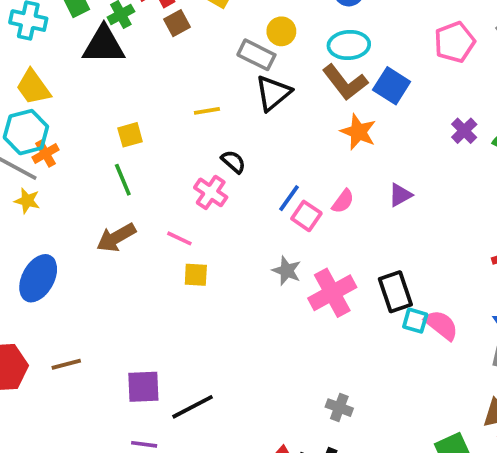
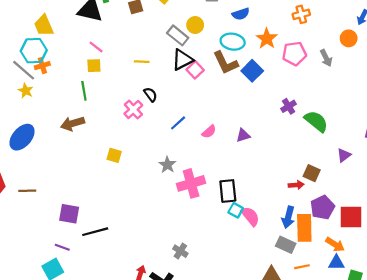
orange star: (358, 132) -> (267, 39), moved
pink square: (306, 216) -> (195, 70), moved
pink line: (179, 238) -> (96, 47), moved

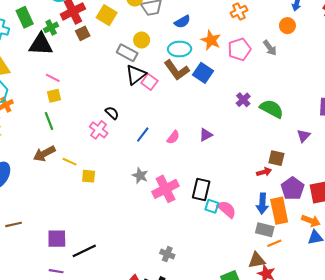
yellow line: (142, 62) -> (70, 162), moved, turned 32
black rectangle: (228, 191) -> (201, 190), turned 30
orange line: (302, 267) -> (274, 243), moved

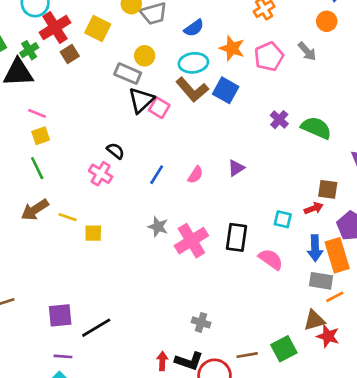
cyan square: (212, 206) -> (283, 219), moved

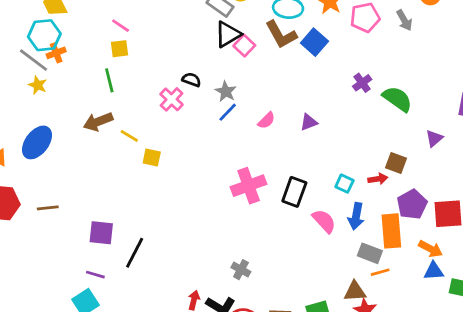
black semicircle: (116, 151) -> (191, 80), turned -30
gray star: (158, 227) -> (226, 92), moved
blue arrow: (315, 248) -> (356, 216), moved
black line: (96, 328) -> (135, 253), turned -44

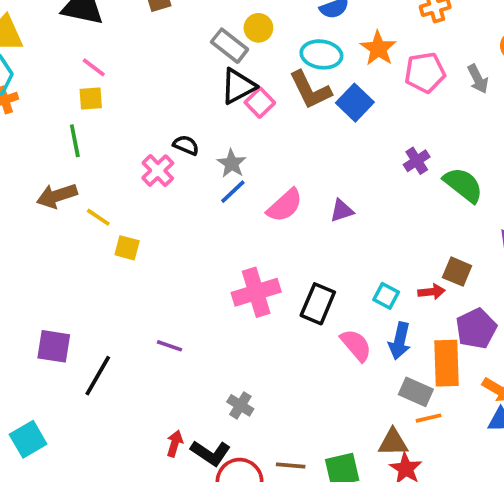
pink semicircle: (266, 120) -> (285, 205), size x1.5
purple line: (95, 275) -> (169, 346), moved

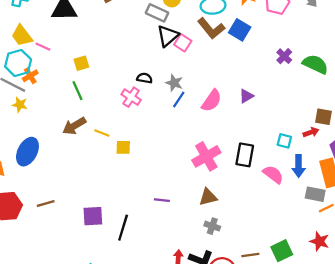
pink line: (94, 67) -> (43, 47), moved
brown triangle: (393, 442) -> (208, 197), moved

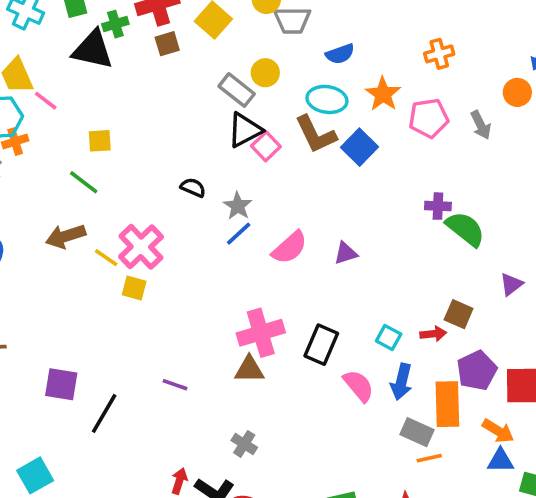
purple cross: (284, 56) -> (438, 206), moved, turned 35
green line: (78, 91) -> (84, 182), turned -42
pink cross: (131, 97) -> (141, 247), moved, size x1.4
brown triangle: (208, 197) -> (249, 369), moved

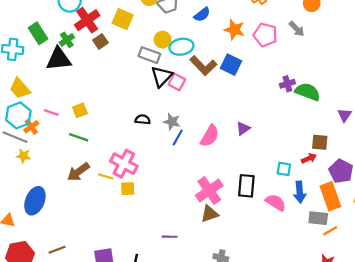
cyan ellipse: (327, 99) -> (181, 47), moved
pink line: (46, 101) -> (51, 112), moved
pink pentagon: (429, 118) -> (265, 35), turned -30

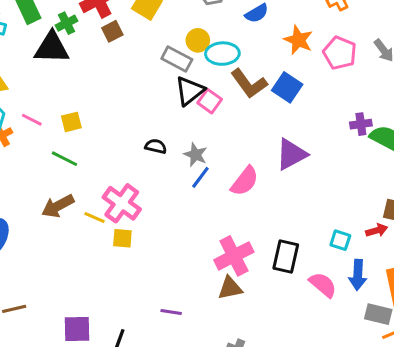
purple triangle: (243, 128) -> (291, 154), moved, size x1.6

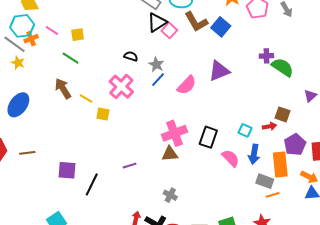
pink cross: (122, 203) -> (121, 87), moved
brown arrow: (58, 206) -> (63, 89), turned 80
purple line: (171, 312) -> (130, 166), turned -32

